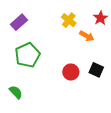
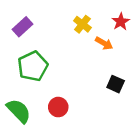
red circle: (71, 72) -> (58, 107), moved
green semicircle: (16, 92) -> (19, 111), size x1.5

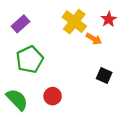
yellow cross: (82, 24) -> (74, 22), size x1.5

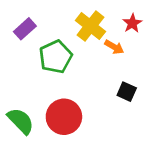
green pentagon: (30, 59) -> (56, 57), moved
red circle: (53, 96) -> (64, 117), size x1.6

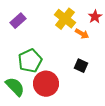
green pentagon: (56, 57) -> (30, 61), moved
black square: (127, 92) -> (81, 66), moved

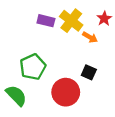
purple rectangle: (18, 21) -> (46, 21), moved, turned 56
red circle: (46, 84) -> (66, 92), moved

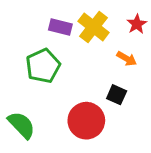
orange arrow: (90, 37) -> (127, 59), moved
green pentagon: (33, 67) -> (43, 66), moved

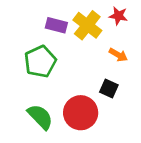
red star: (137, 24) -> (118, 16), moved, turned -30
green semicircle: (21, 125) -> (40, 117), moved

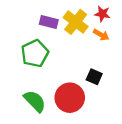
orange arrow: (118, 55) -> (101, 35), moved

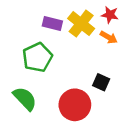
green semicircle: (35, 101) -> (25, 99), moved

